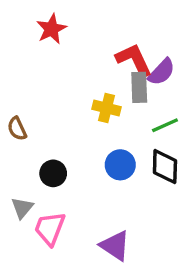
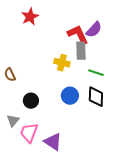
purple semicircle: (162, 72) -> (94, 30), moved
green line: (165, 125) -> (96, 73), turned 42
purple triangle: (115, 246) -> (53, 142), moved

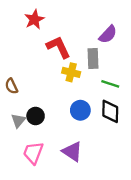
red L-shape: (78, 35) -> (59, 47), moved
gray triangle: (13, 121) -> (18, 121), moved
purple triangle: (53, 142) -> (72, 152), moved

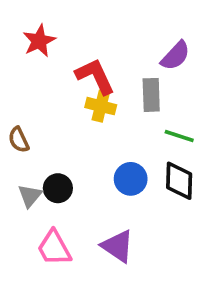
red star: (34, 19) -> (39, 41), moved
yellow cross: (71, 72) -> (101, 106), moved
pink trapezoid: (33, 153) -> (54, 248), turned -50

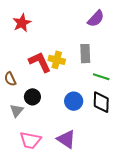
purple semicircle: (175, 56) -> (96, 19), moved
red L-shape: (95, 76) -> (40, 62), moved
black circle: (58, 188) -> (32, 97), moved
pink trapezoid: (54, 248) -> (30, 140), turned -50

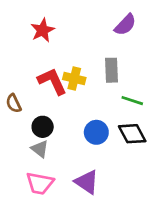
red star: (22, 23) -> (43, 30), moved
black diamond: (101, 102) -> (132, 134), turned -30
gray triangle: (17, 111) -> (40, 149), moved, turned -32

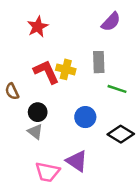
black diamond: (132, 134) -> (121, 134), moved, turned -30
pink trapezoid: (40, 183) -> (47, 172), moved

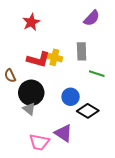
red L-shape: (46, 72) -> (38, 59), turned 130
black circle: (38, 112) -> (31, 93), size x1.6
black diamond: (121, 134) -> (88, 111), moved

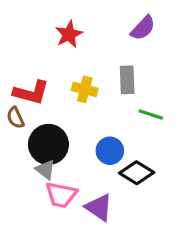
red star: (31, 22) -> (69, 34), moved
red L-shape: (38, 59) -> (31, 93), moved
pink trapezoid: (39, 142) -> (61, 195), moved

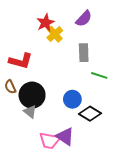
purple semicircle: (143, 28) -> (84, 19), moved
yellow cross: (85, 89) -> (55, 34), moved, turned 35
brown semicircle: (15, 118) -> (10, 87), moved
pink trapezoid: (61, 195) -> (50, 141), moved

